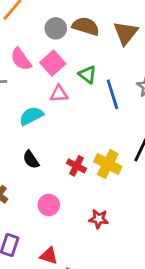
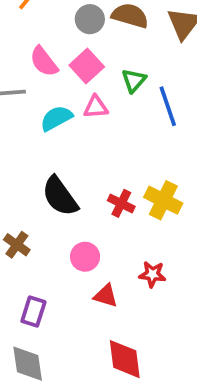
green triangle: (88, 75) -> (134, 80), turned 36
cyan semicircle: (31, 116) -> (56, 118), moved
black semicircle: (31, 160) -> (60, 196), size x1.6
red triangle: (49, 256) -> (106, 296), moved

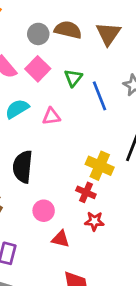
pink triangle: (96, 107) -> (51, 116), moved
black semicircle: (60, 196) -> (23, 167), turned 44
red cross: (121, 203) -> (86, 192), moved

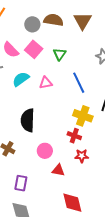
blue line: (99, 96) -> (79, 83), moved

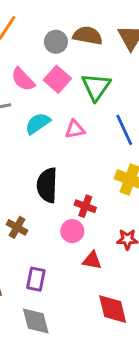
green triangle: (60, 54) -> (96, 87), size x1.5
red cross: (74, 136) -> (85, 206), moved

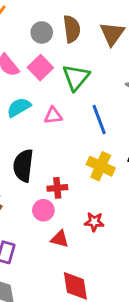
brown semicircle: (88, 36) -> (72, 29), turned 68
red cross: (85, 206) -> (57, 188), turned -30

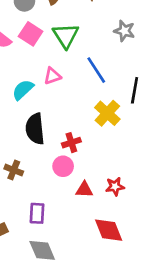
cyan semicircle: (19, 107) -> (23, 90), moved
yellow cross: (101, 166) -> (107, 113), turned 30
red star: (94, 222) -> (115, 186), moved

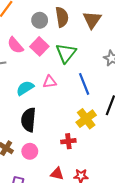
red cross: (71, 143) -> (68, 141), moved
pink circle: (63, 166) -> (30, 151), moved

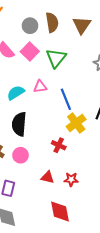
blue line: (84, 84) -> (66, 99), moved
red cross: (68, 141) -> (59, 145), turned 32

